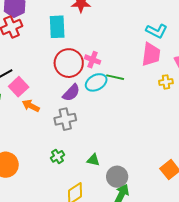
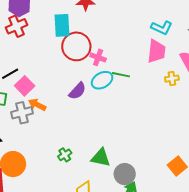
red circle: (69, 63) -> (76, 46), moved
gray cross: (65, 119) -> (22, 113), moved
green triangle: (93, 160) -> (101, 158), size x1.5

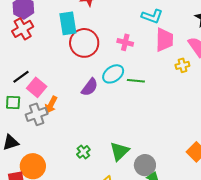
cyan L-shape: (162, 28) -> (152, 16), moved
pink cross: (98, 57) -> (125, 42), moved
green line: (121, 75) -> (136, 81), moved
orange arrow: (37, 105) -> (51, 105), turned -84
green triangle: (101, 158) -> (119, 151), turned -50

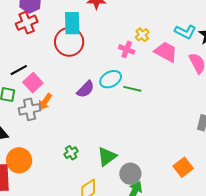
cyan L-shape: (152, 16) -> (185, 32), moved
pink trapezoid: (164, 40) -> (166, 52), turned -70
red circle: (84, 43) -> (69, 42), moved
yellow cross: (182, 65) -> (142, 35), moved, turned -32

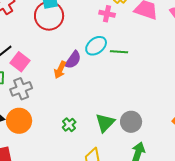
orange arrow: (45, 102) -> (60, 70), moved
orange circle: (19, 160) -> (19, 121), moved
gray circle: (130, 174) -> (131, 122), moved

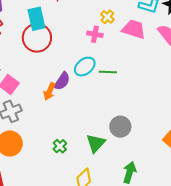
gray circle: (131, 122) -> (120, 127), moved

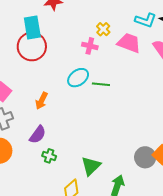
purple semicircle: (62, 81) -> (38, 135), moved
gray circle: (120, 127) -> (145, 157), moved
green triangle: (96, 143) -> (91, 166), moved
green cross: (60, 146) -> (49, 156), turned -32

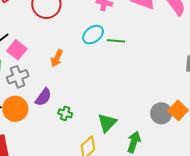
purple semicircle: (38, 135) -> (43, 97), moved

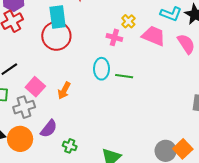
cyan ellipse: (93, 35) -> (101, 69), turned -55
pink square: (17, 50) -> (35, 87), moved

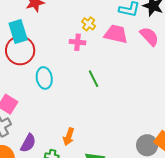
cyan ellipse: (101, 69) -> (44, 78), moved
green line: (124, 76) -> (94, 79), turned 66
orange arrow: (64, 90) -> (69, 137), moved

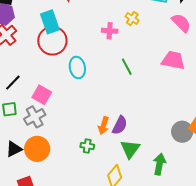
yellow cross: (89, 24) -> (132, 19), moved
pink trapezoid: (116, 34) -> (173, 60), moved
purple semicircle: (28, 143) -> (120, 125), moved

